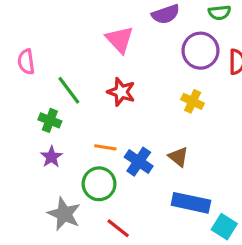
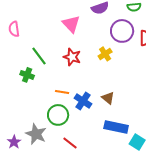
pink semicircle: (26, 62) -> (14, 29), moved
yellow cross: (193, 101) -> (105, 54), moved, turned 32
purple star: (51, 157) -> (14, 142), moved

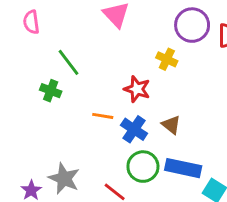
yellow cross: (105, 54) -> (167, 59), turned -32
red star: (72, 57) -> (137, 89), moved
green circle: (58, 115) -> (143, 167), moved

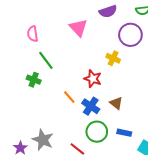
pink semicircle: (31, 22) -> (33, 34), moved
orange line: (103, 116) -> (69, 97), turned 40
blue rectangle: (183, 168) -> (124, 133), size x0.6

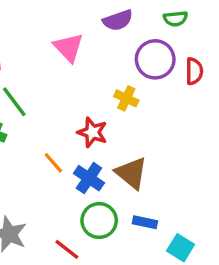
brown triangle: (116, 103) -> (131, 173), size x1.5

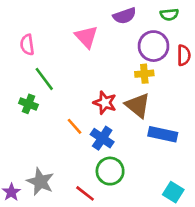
yellow cross: (126, 98) -> (144, 74), moved, turned -30
brown triangle: (131, 173) -> (138, 105), moved
blue rectangle: (145, 222) -> (163, 134), moved, size x1.5

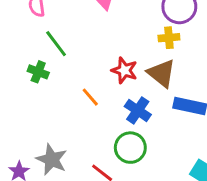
blue cross: (102, 138) -> (138, 110), moved

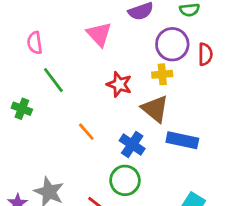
red star: (124, 70) -> (119, 84), moved
green cross: (38, 72) -> (22, 109), moved

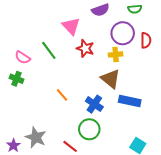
pink semicircle: (35, 43) -> (23, 58), moved, turned -49
green line: (53, 80) -> (49, 50), moved
red star: (119, 84) -> (85, 48), moved

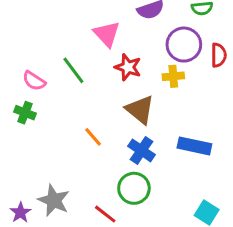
brown triangle: (111, 79) -> (140, 110), moved

